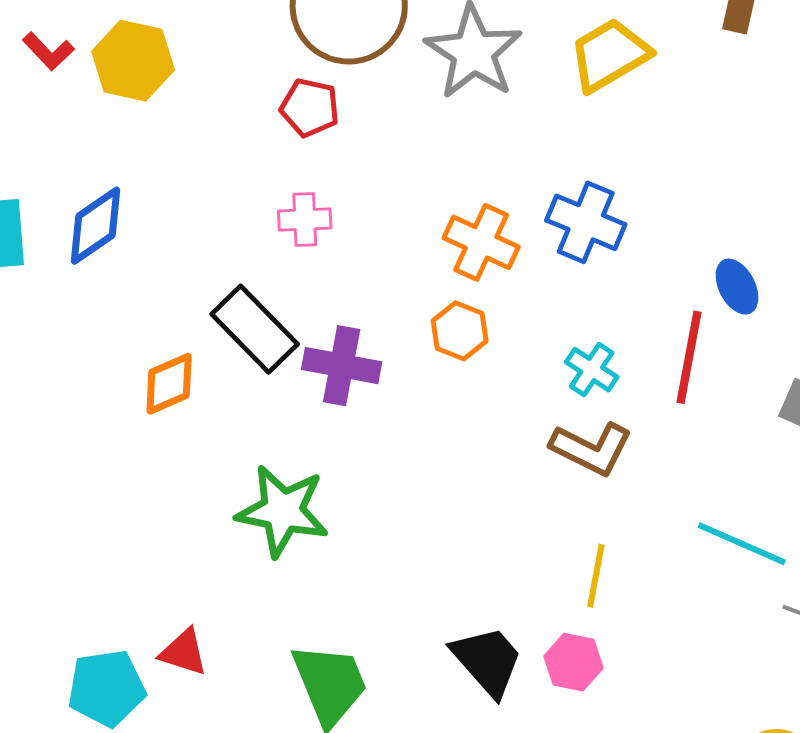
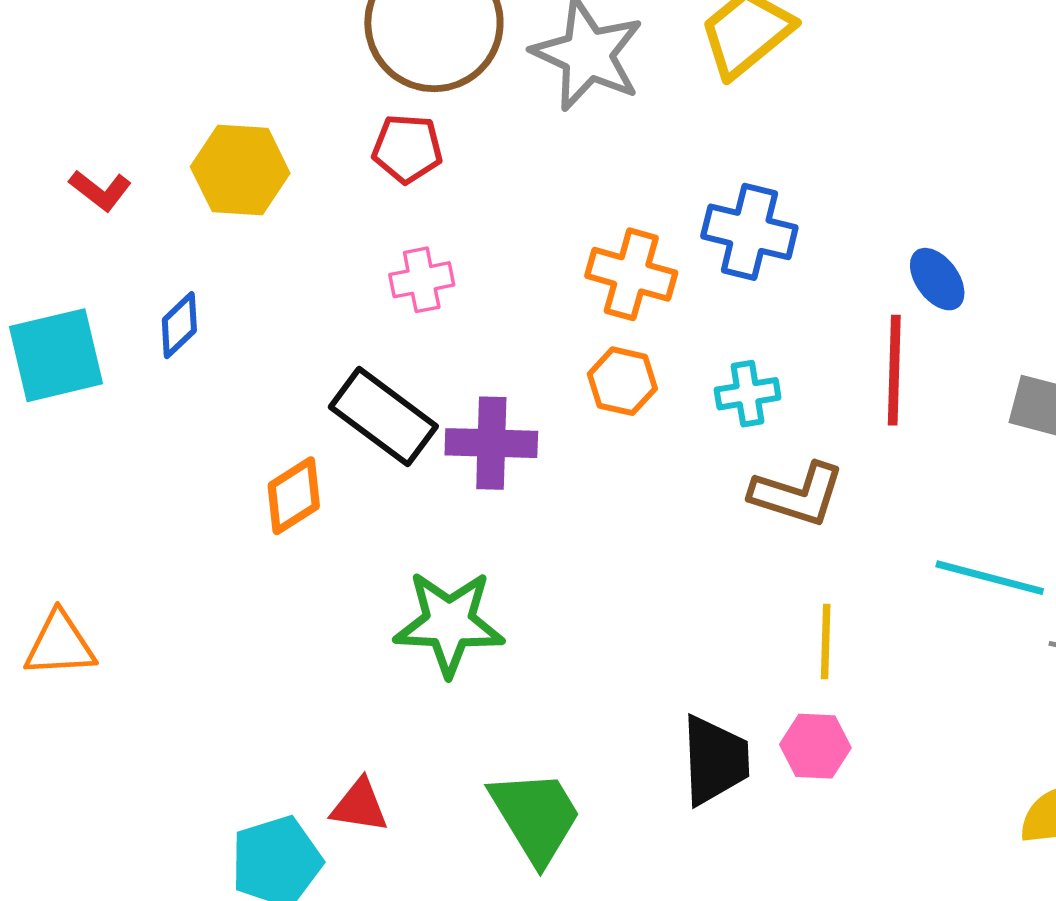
red L-shape: (48, 51) -> (100, 190), moved
yellow hexagon: (133, 61) -> (240, 170), moved
blue diamond: (95, 226) -> (179, 325), size x0.7
cyan cross: (592, 370) -> (748, 394), moved, turned -34
black trapezoid: (487, 661) -> (715, 760), turned 48

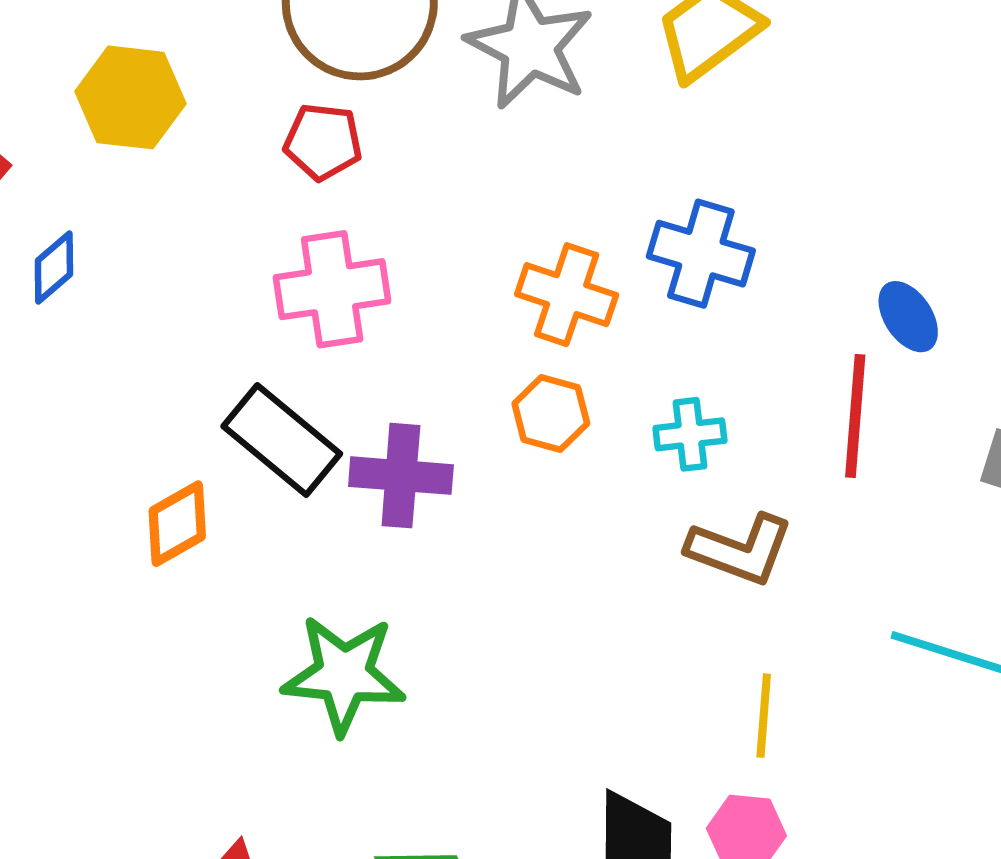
yellow hexagon: (240, 170) -> (130, 97), moved
pink cross: (422, 280) -> (332, 289), size x1.6
blue diamond: (179, 325) -> (54, 267), moved

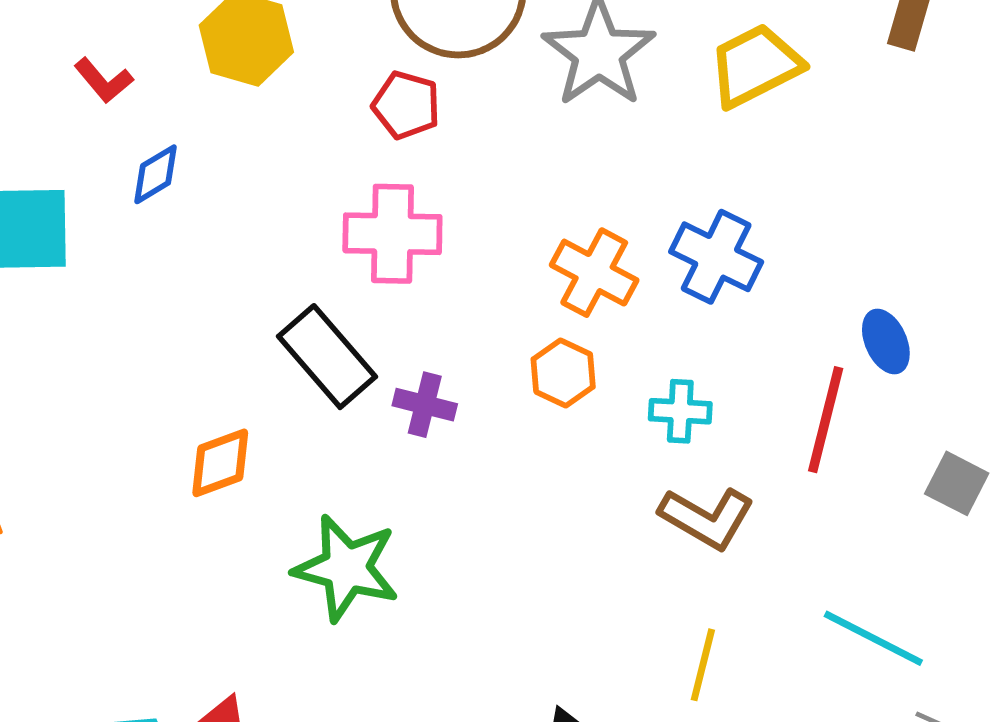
purple cross: (401, 476) -> (425, 405), size x0.7
orange diamond: (177, 524) -> (220, 463), moved

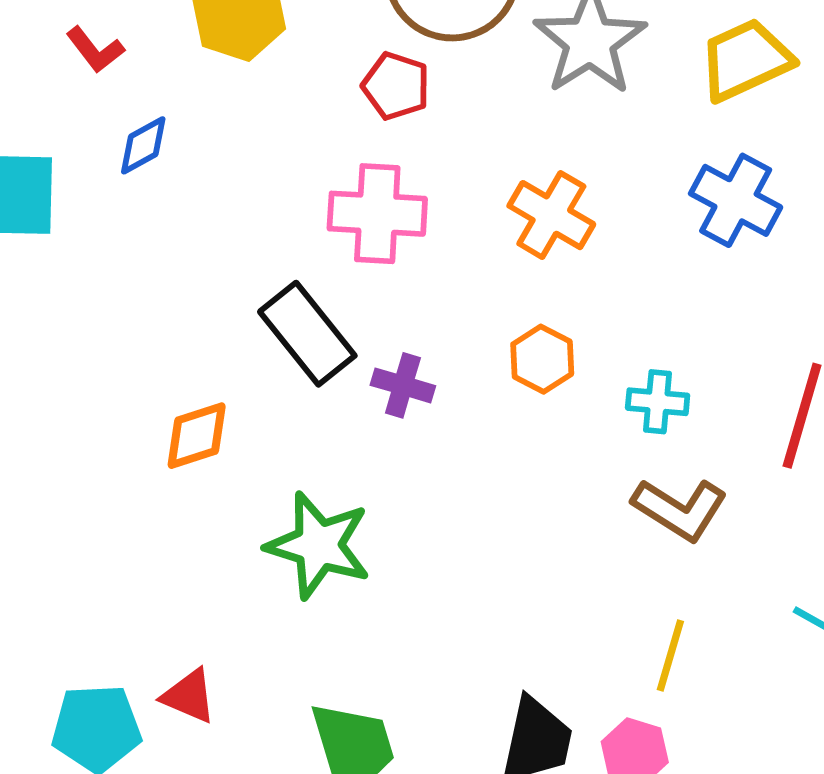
blue cross: (716, 257) -> (736, 200), moved
orange cross: (594, 273) -> (551, 215), moved

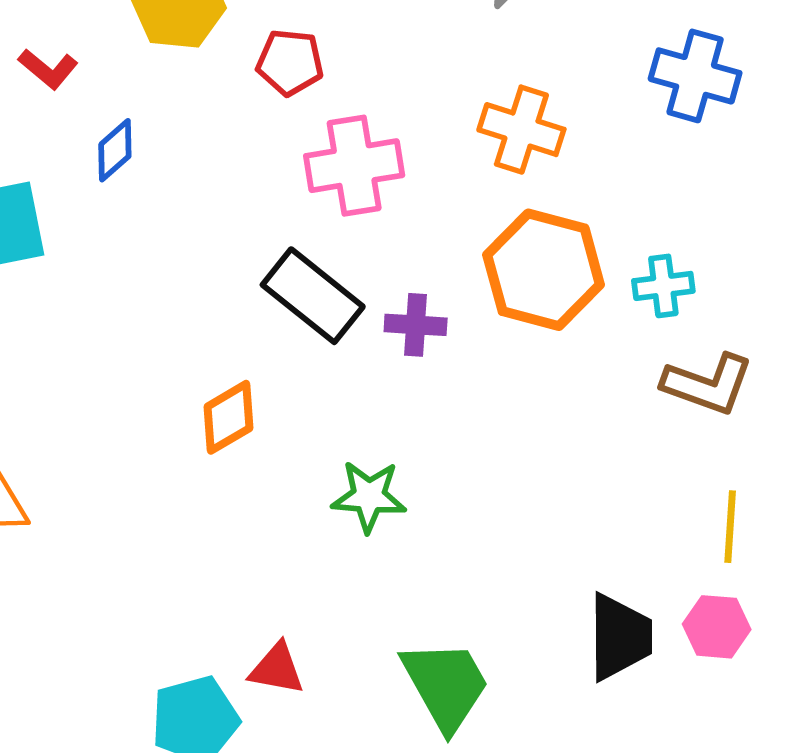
red pentagon: (396, 86) -> (290, 62), moved
orange hexagon: (542, 359) -> (544, 270), size x1.8
green star: (319, 545) -> (369, 496), size x0.7

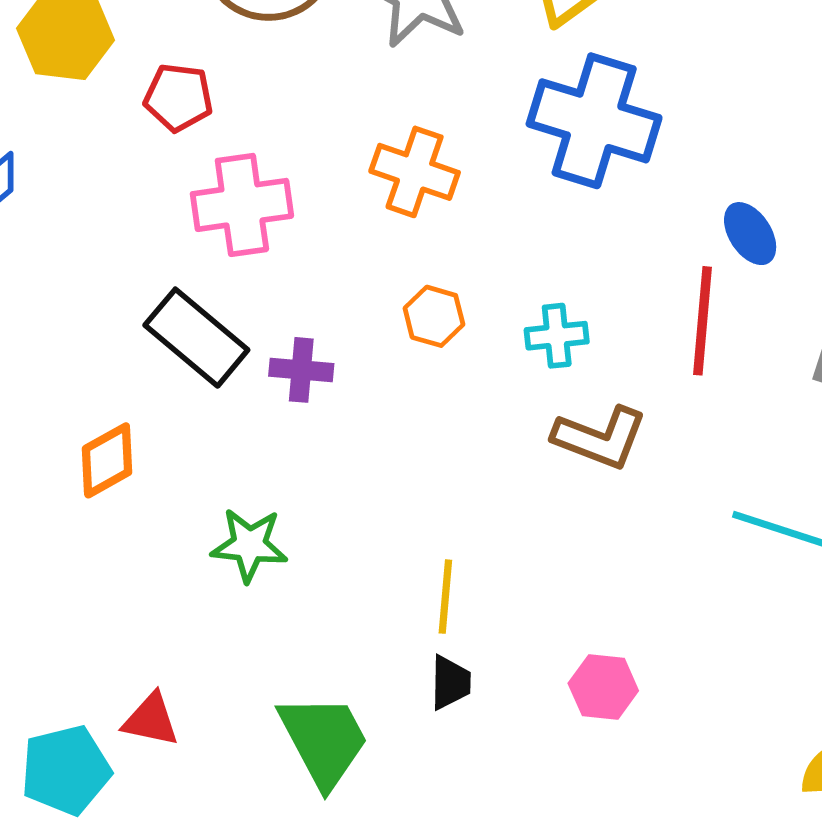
blue cross: (695, 76) -> (594, 121), size x1.4
orange hexagon: (544, 270) -> (434, 316), size x0.5
yellow line: (730, 527) -> (445, 597), moved
black trapezoid: (620, 637) -> (450, 683), moved, size x0.6

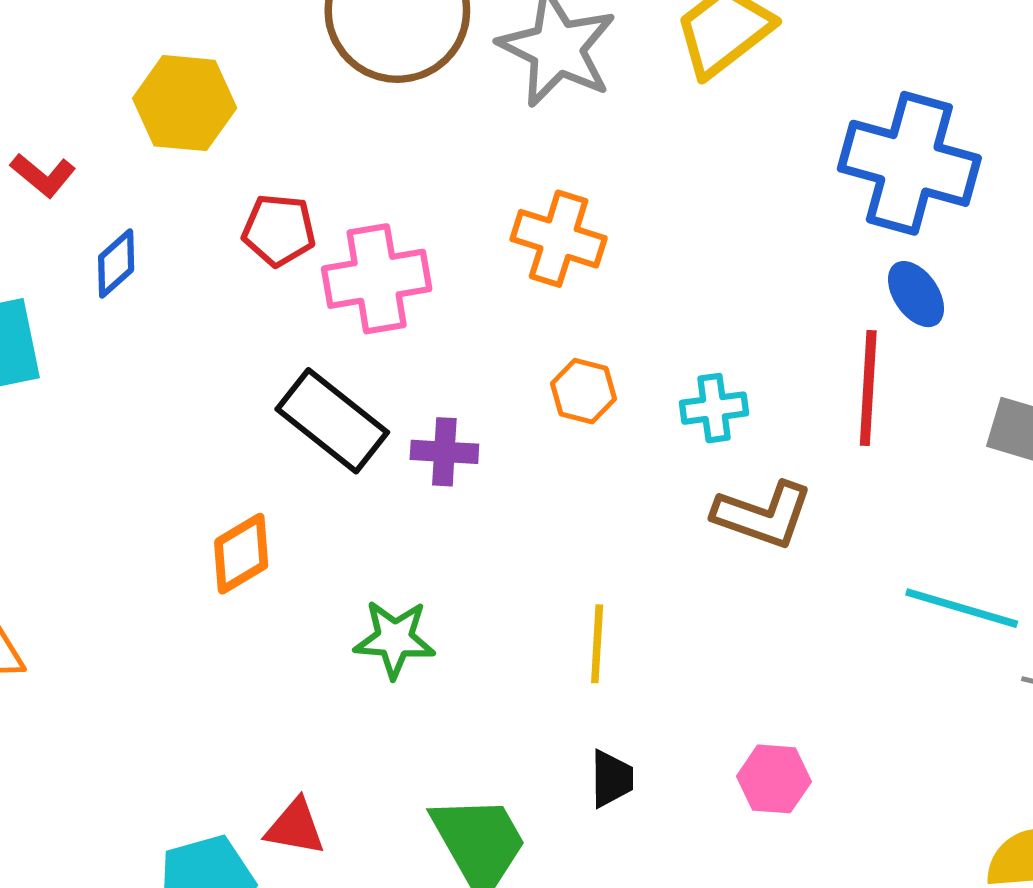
red pentagon: (178, 97) -> (279, 230), moved
blue cross: (594, 121) -> (909, 163), moved
yellow line: (445, 597) -> (597, 644), moved

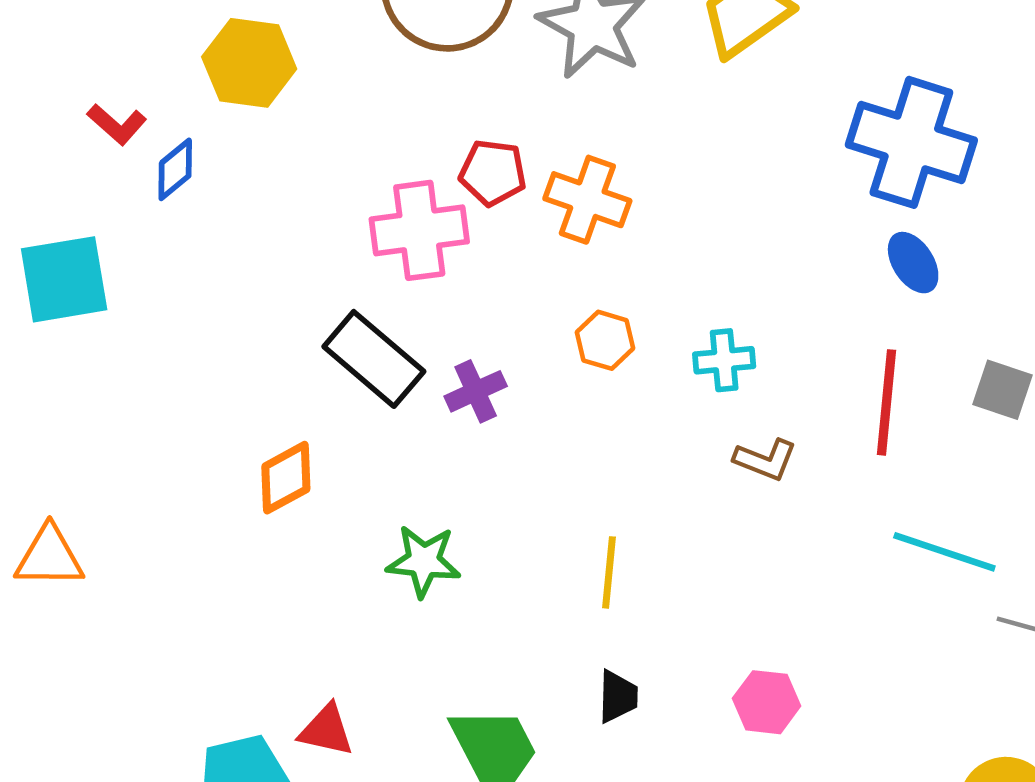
red pentagon: (279, 230) -> (493, 173), moved
blue diamond: (116, 263) -> (175, 169), moved
red line: (868, 388) -> (887, 402), moved
purple cross: (444, 452) -> (476, 391), turned -30
brown L-shape: (763, 515) -> (765, 460), size x0.7

